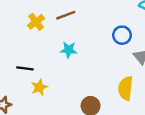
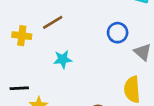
yellow cross: (36, 22) -> (22, 36), turned -35

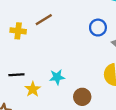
cyan star: (63, 59) -> (57, 77), moved

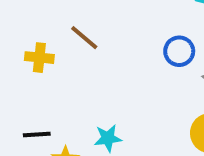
brown line: (44, 20) -> (84, 38), turned 72

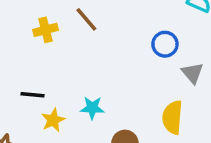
yellow cross: (39, 58) -> (46, 30), turned -30

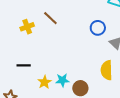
cyan star: (92, 108) -> (62, 80), moved
yellow star: (53, 120) -> (45, 82), moved

